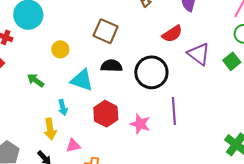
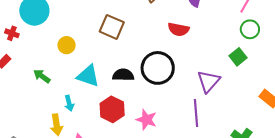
red semicircle: (172, 34) -> (178, 29), turned 45
purple triangle: (199, 54) -> (209, 81), moved, turned 35
black semicircle: (111, 66) -> (123, 75), moved
purple line: (174, 111) -> (196, 113), moved

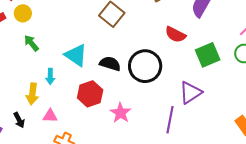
yellow circle: (67, 45) -> (23, 13), moved
green square: (238, 57) -> (208, 55), moved, size x1.4

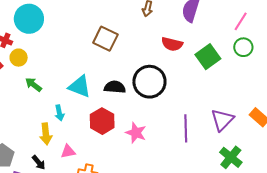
purple triangle: (191, 93) -> (222, 120), moved

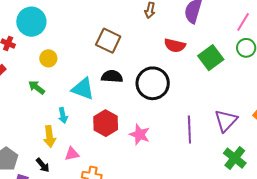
yellow circle: (19, 58) -> (48, 58), moved
black semicircle: (115, 87) -> (112, 76), moved

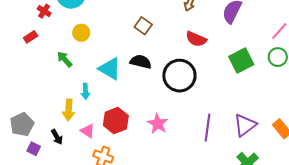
brown square: (108, 41) -> (143, 26), size x0.7
red semicircle: (175, 45) -> (196, 39), moved
red hexagon: (106, 123) -> (116, 121), moved
pink triangle: (72, 154) -> (88, 131), turned 35

